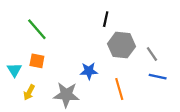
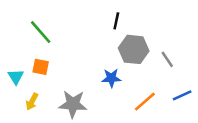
blue star: (89, 71) -> (111, 78), moved
blue line: (158, 77) -> (182, 95), moved, turned -36
orange line: (119, 89) -> (145, 102), moved, turned 65

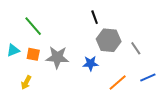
black line: (116, 21) -> (95, 17), turned -32
cyan triangle: (16, 77) -> (13, 50), moved, turned 40
gray star: (73, 104) -> (57, 57), moved

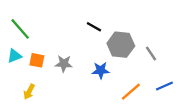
black line: (95, 17) -> (94, 27), moved, turned -40
green line: (33, 26) -> (20, 29), moved
gray star: (57, 57) -> (64, 64), size x0.7

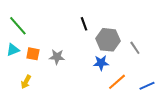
black line: (94, 27) -> (84, 24), turned 40
blue star: (101, 70) -> (101, 63), moved
blue line: (164, 86) -> (147, 86), moved

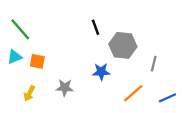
gray line: (135, 48) -> (154, 64), moved, turned 48
gray star: (57, 57) -> (65, 88), moved
blue star: (101, 63) -> (101, 72), moved

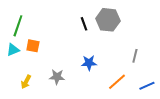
green line: (20, 29) -> (18, 26), turned 60
gray hexagon: (123, 45) -> (108, 20), moved
orange square: (37, 61) -> (33, 46), moved

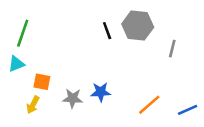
orange square: (33, 46) -> (42, 82), moved
gray line: (135, 56) -> (172, 49), moved
blue star: (89, 63) -> (101, 92), moved

